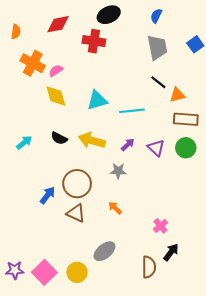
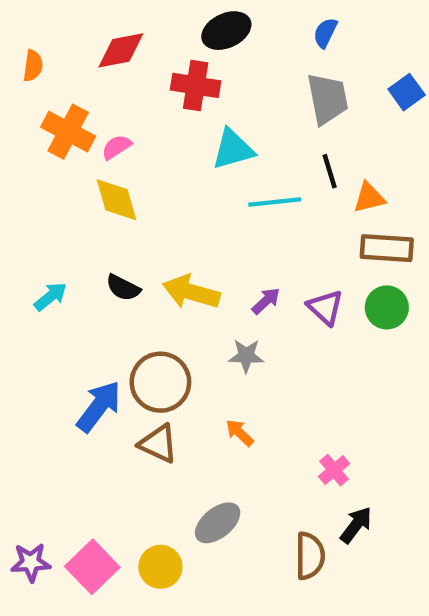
black line: (158, 82) -> (330, 171), turned 35
cyan triangle: (97, 100) -> (233, 149), moved
cyan line: (132, 111) -> (275, 202), moved
blue arrow: (47, 195) -> (99, 406), size x1.4

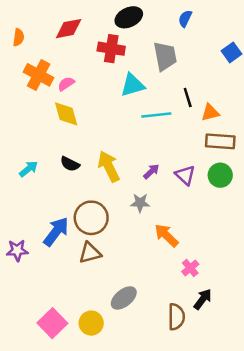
gray trapezoid: (327, 99) -> (165, 56), moved
yellow arrow: (191, 292) -> (109, 166), turned 48
orange arrow: (240, 433) -> (166, 235), moved, size x1.5
brown triangle: (158, 444) -> (90, 253), turned -40
purple star: (31, 562) -> (17, 250), moved

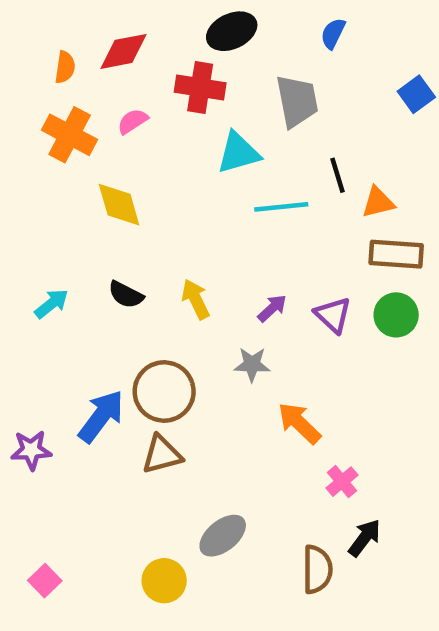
orange semicircle: (19, 37) -> (65, 67), moved
pink semicircle: (66, 84) -> (133, 121), moved
yellow arrow: (109, 166) -> (196, 299), size x0.7
pink square: (52, 323) -> (45, 581), moved, size x0.6

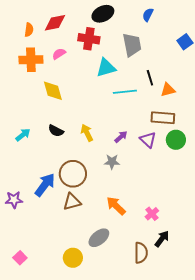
orange cross: (70, 135) -> (31, 60), turned -30
brown rectangle: (396, 254) -> (163, 118), moved
orange arrow: (299, 423) -> (116, 206), moved

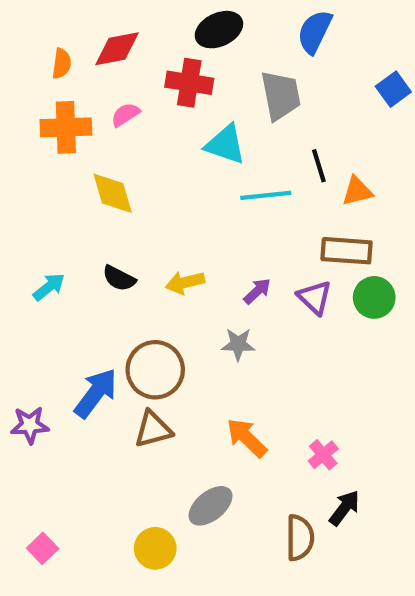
blue semicircle: (148, 15) -> (315, 32), size x1.5
cyan triangle: (106, 68) -> (225, 144), turned 35
yellow arrow: (87, 133) -> (185, 283), turned -78

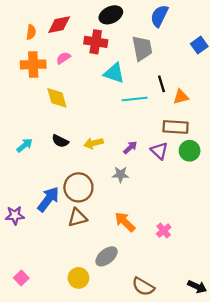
black arrow: (344, 508) -> (197, 287), moved, turned 78
brown semicircle: (300, 538) -> (143, 287), moved, turned 120

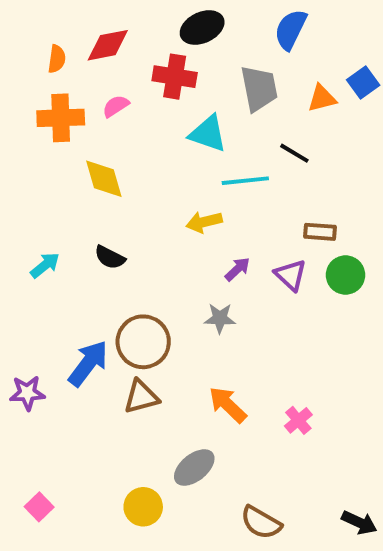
black line: (162, 84) -> (294, 153), turned -42
orange triangle: (181, 97) -> (322, 98), moved
brown rectangle: (176, 127) -> (320, 232), size x0.7
yellow arrow: (94, 143) -> (204, 222), moved

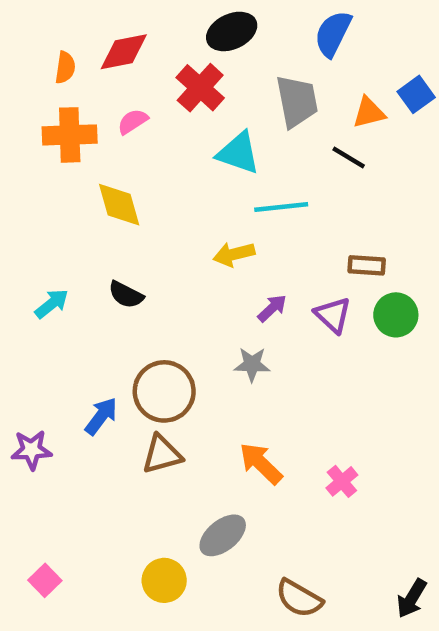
red cross: (175, 77) -> (200, 88), turned 33
black line: (294, 153) -> (349, 157), moved
blue arrow: (88, 363) -> (101, 416), size x0.7
black arrow: (359, 523) -> (412, 598), turned 96

